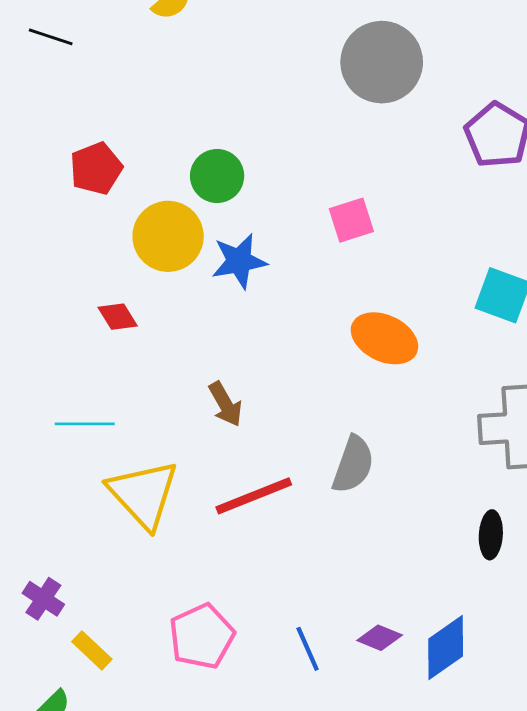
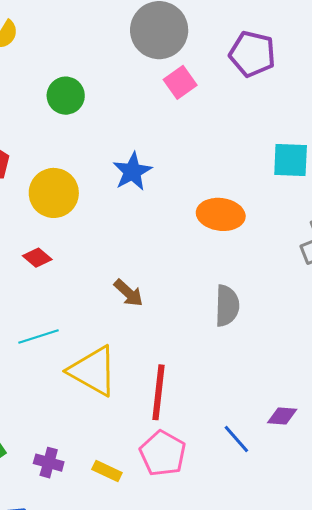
green circle: (217, 176) -> (66, 96), moved
pink square: (351, 220) -> (180, 82), moved
blue star: (239, 261) -> (132, 172), moved
red line: (254, 496) -> (158, 392), moved, turned -44
yellow rectangle: (92, 650) -> (107, 471), moved

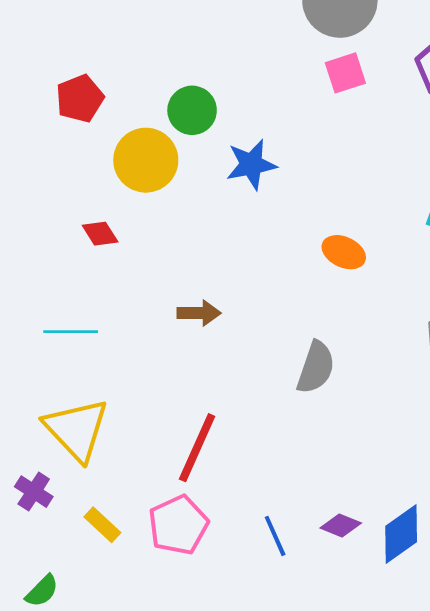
green circle: (66, 96) -> (192, 110), moved
orange ellipse: (221, 214) -> (344, 252), size x0.7
brown arrow: (128, 293) -> (199, 313), turned -60
yellow triangle: (93, 371) -> (76, 429), moved

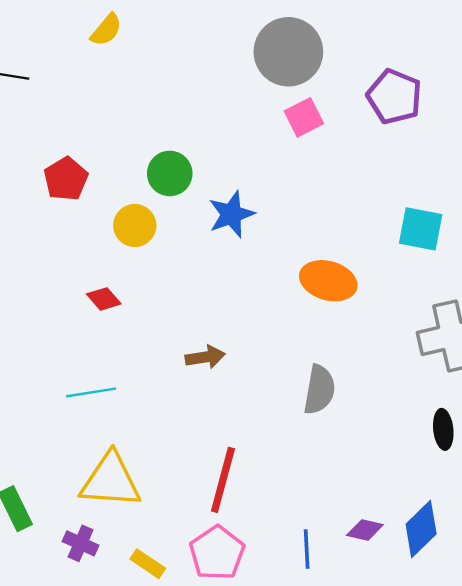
yellow circle: (146, 160) -> (135, 225), size x0.7
orange ellipse: (344, 252) -> (328, 281), size x1.4
yellow triangle: (76, 429) -> (111, 481), turned -34
blue line: (275, 536) -> (307, 549), turned 30

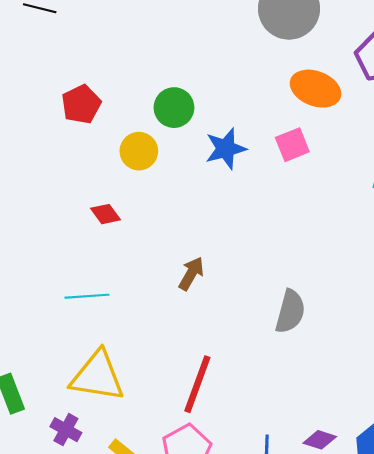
pink square: (304, 117) -> (292, 145), moved
orange ellipse: (328, 281) -> (315, 89), moved
brown arrow: (205, 357) -> (191, 274), turned -56

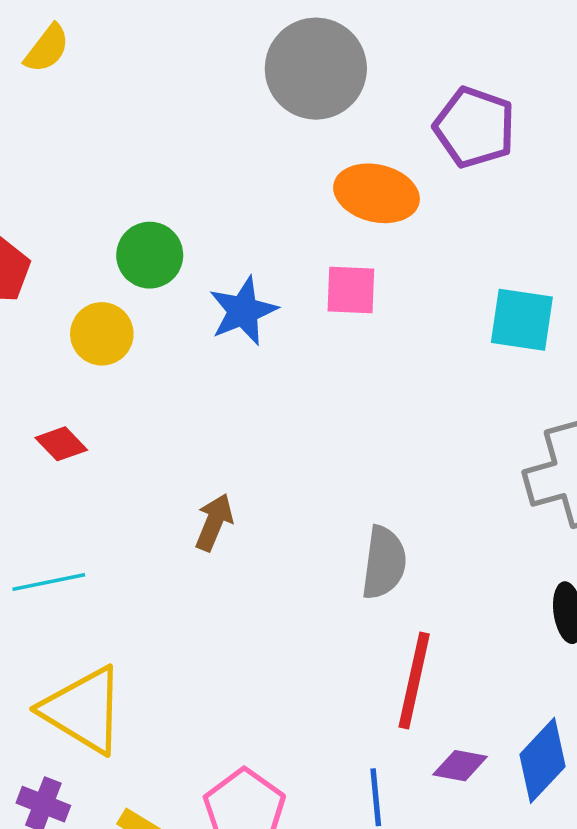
pink square: (292, 145) -> (351, 290), turned 32
yellow triangle: (97, 376) -> (83, 710), turned 30
red line: (197, 384) -> (414, 680), moved

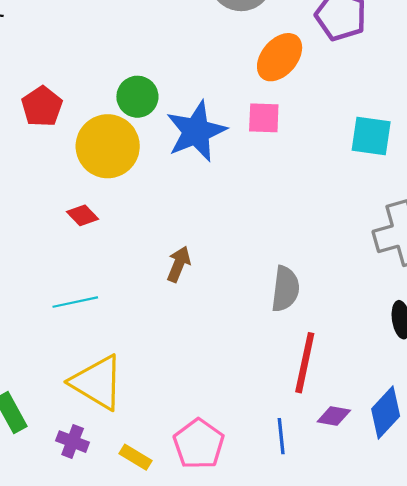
orange ellipse: (377, 193) -> (280, 57), turned -63
blue star: (243, 311) -> (196, 131), size x1.4
yellow circle: (102, 334) -> (108, 146), size x1.6

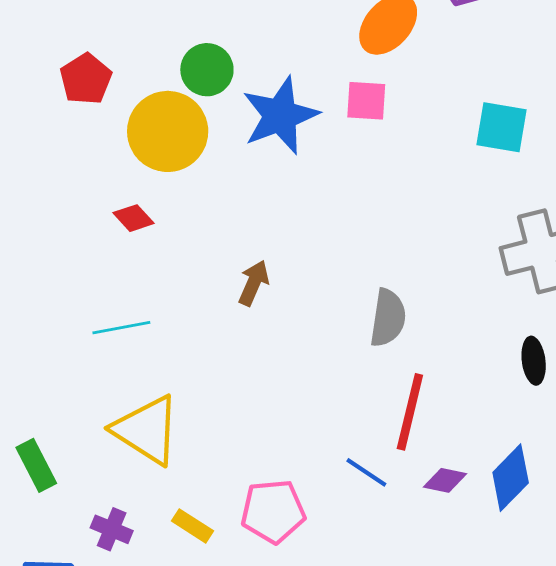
blue line: (281, 436) -> (366, 472), moved, turned -52
purple cross: (73, 442) -> (112, 529), moved
pink pentagon: (199, 444) -> (273, 511), turned 30

